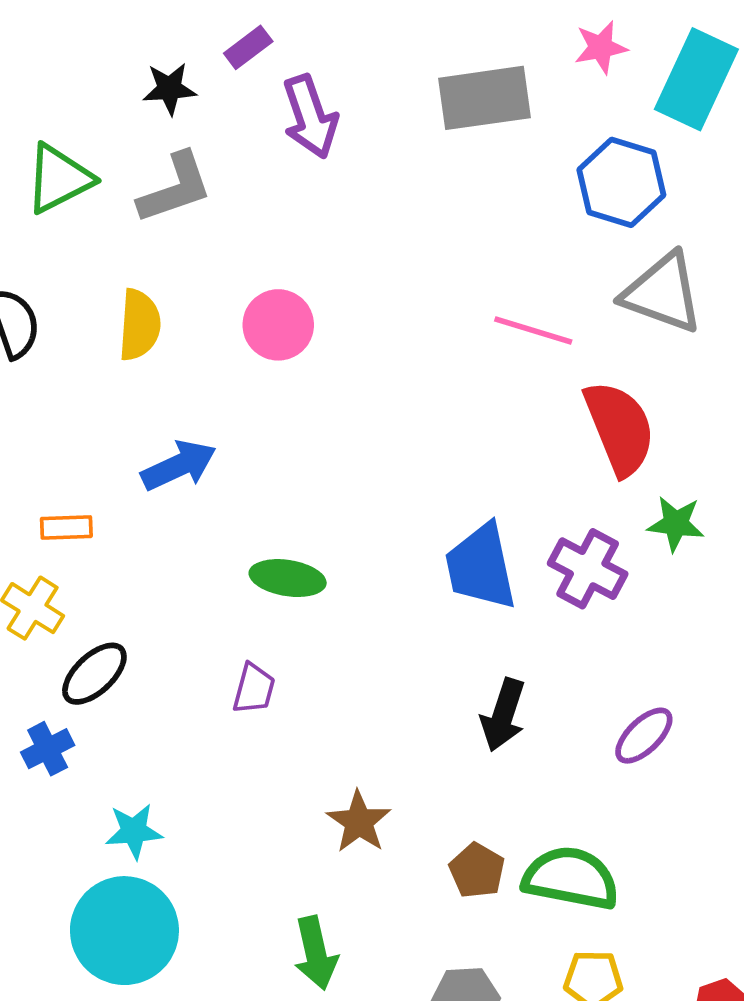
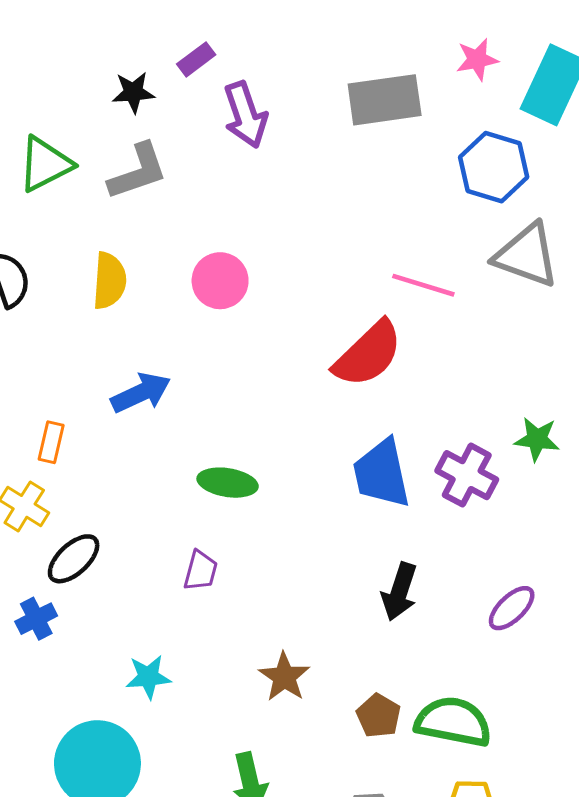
red semicircle: (620, 428) -> (368, 354), moved, turned 68
orange rectangle: (66, 527) -> (51, 442), turned -75
cyan star: (134, 831) -> (148, 677), moved

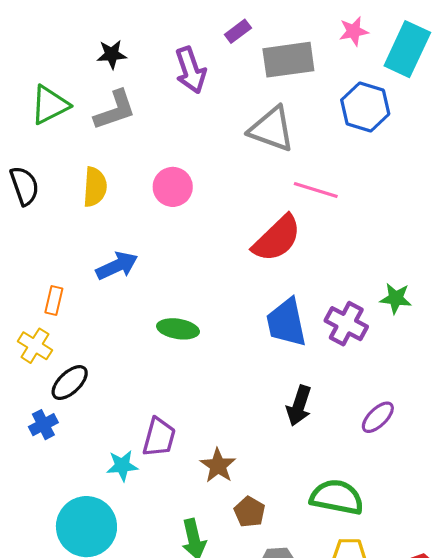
purple rectangle: (196, 59) -> (238, 31), moved
gray triangle: (527, 255) -> (272, 129), moved
purple trapezoid: (201, 571) -> (159, 437), moved, size x1.4
brown pentagon: (379, 716) -> (250, 512), moved

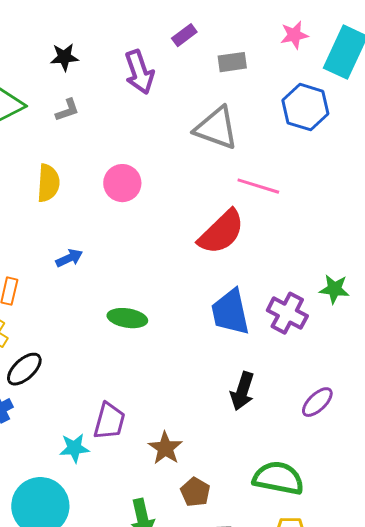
gray rectangle: (288, 60) -> (232, 62), size x0.6
gray L-shape: (115, 110) -> (67, 110), size x0.6
blue arrow: (117, 266) -> (69, 258), size x0.7

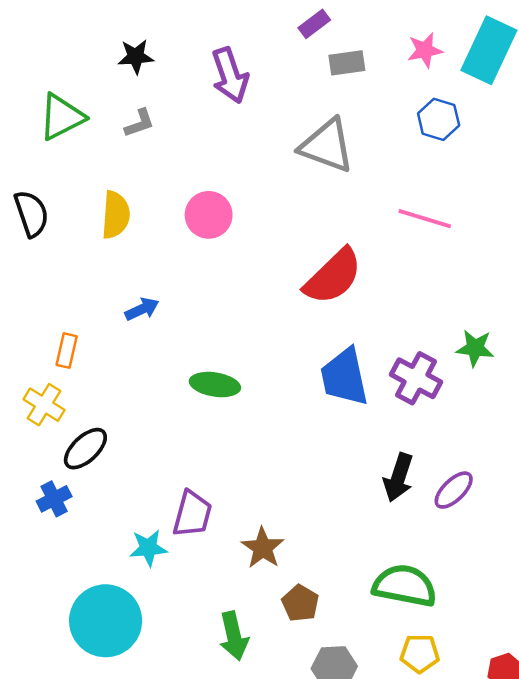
purple rectangle: (184, 35) -> (314, 24), moved
pink star: (294, 35) -> (425, 50), moved
blue hexagon: (305, 107) -> (439, 119), size x0.7
pink line: (258, 186) -> (425, 219), moved
black arrow: (242, 391) -> (398, 478), moved

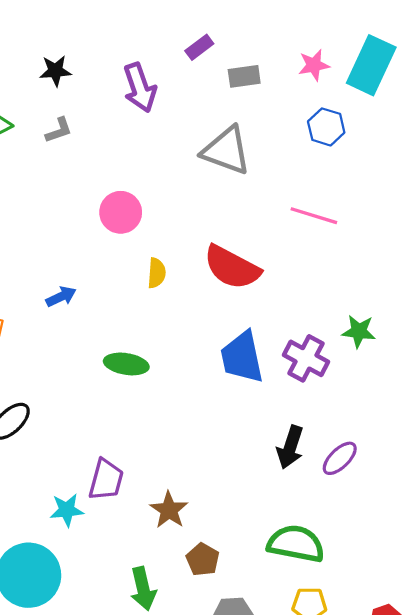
purple rectangle: (314, 24) -> (199, 47), moved
yellow semicircle: (116, 215) -> (157, 273), moved, size x0.7
red semicircle: (333, 276) -> (232, 267), turned 72

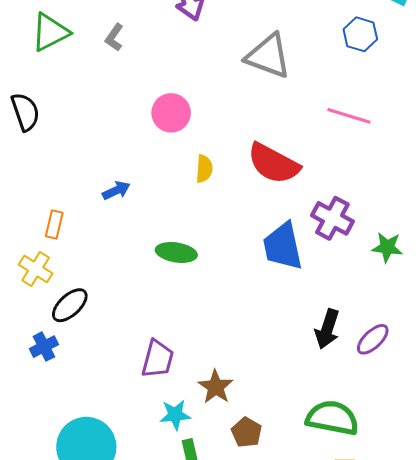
gray L-shape: (59, 130) -> (114, 37), turned 144
green star: (359, 331) -> (387, 247), moved
purple cross: (306, 358) -> (332, 218), moved
cyan star: (67, 510) -> (175, 415), moved

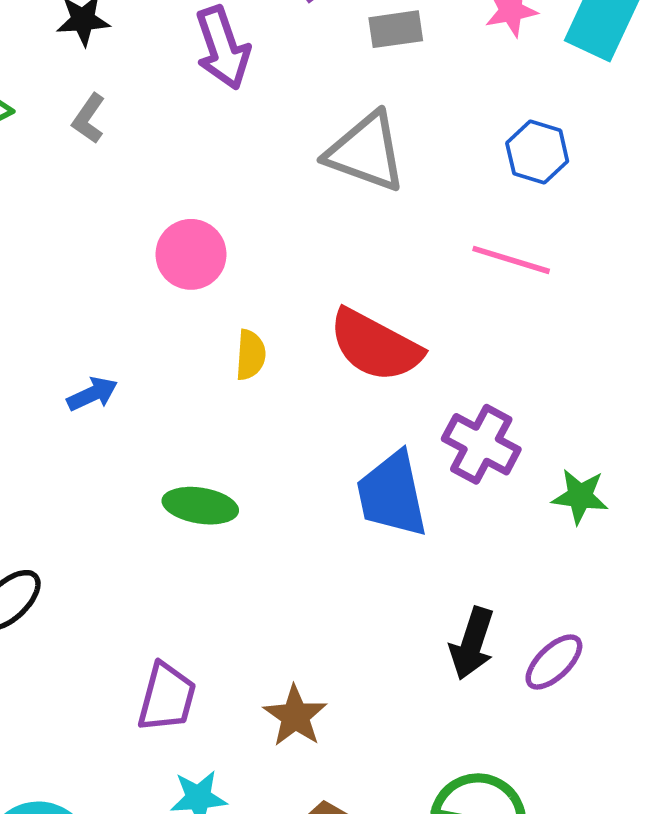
blue hexagon: (360, 34) -> (537, 152), moved
brown star: (216, 387) -> (295, 716), moved

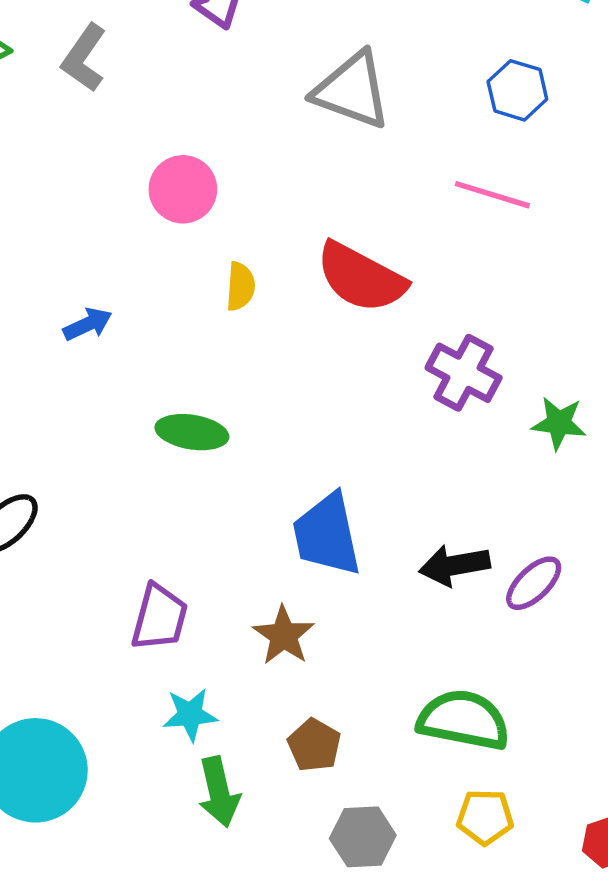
gray L-shape: (89, 119) -> (84, 58), size x1.4
blue trapezoid: (392, 494) -> (327, 535), moved
black arrow: (472, 643) -> (455, 565), turned 62

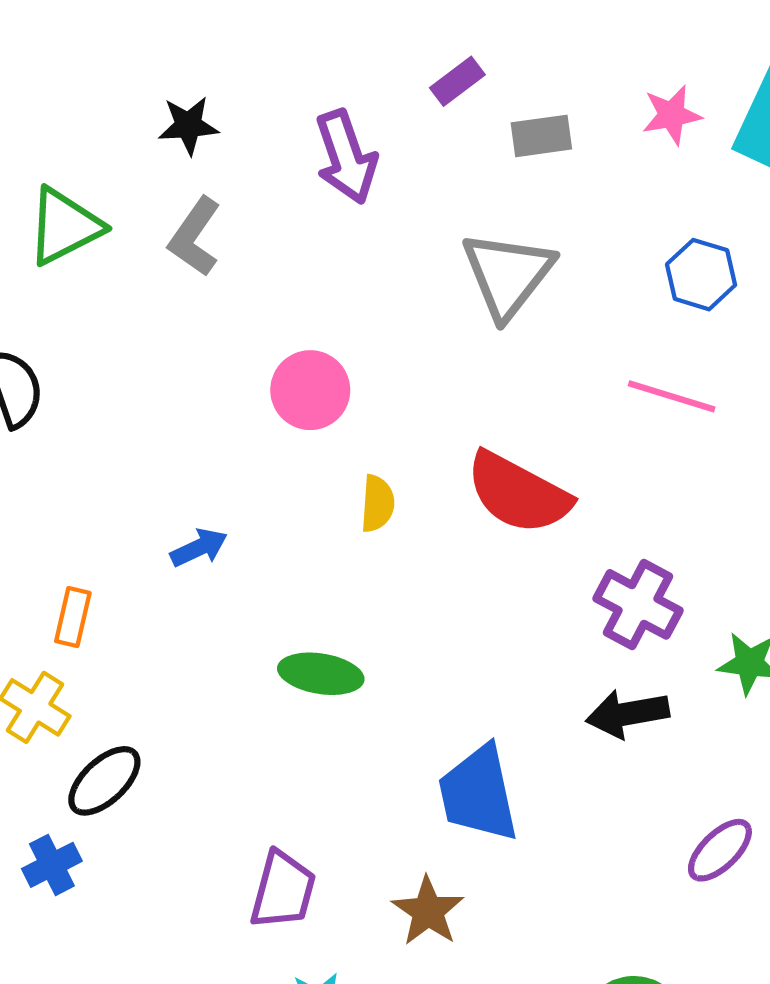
gray triangle: (352, 90) -> (508, 275), turned 48
black arrow: (455, 565) -> (628, 714), moved

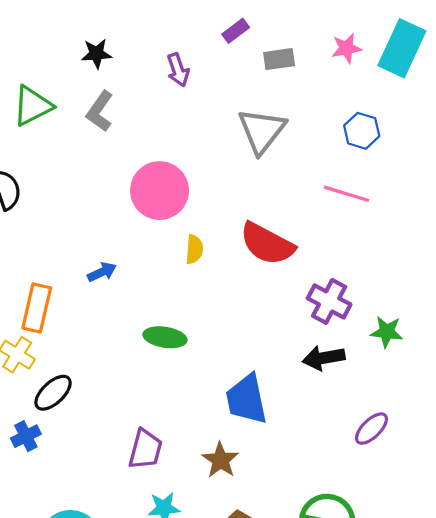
purple arrow: (346, 157) -> (178, 70), size x0.7
pink circle: (310, 390) -> (160, 191), size x1.4
orange rectangle: (73, 617) -> (37, 308), size x1.6

